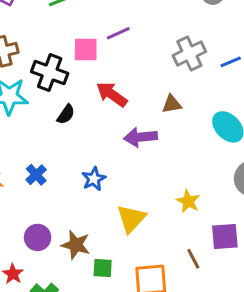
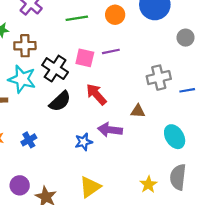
black semicircle: (66, 114) -> (60, 101), size x1.5
blue star: (94, 179) -> (84, 142), moved
yellow star: (188, 201) -> (148, 185), moved

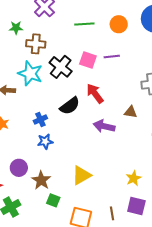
black semicircle: (60, 101) -> (70, 106), moved
blue cross: (29, 140) -> (40, 119), moved
blue star: (84, 142) -> (45, 141), moved

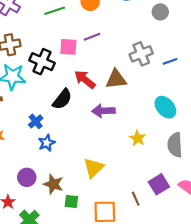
brown triangle: (131, 112) -> (116, 79), moved, size x1.5
yellow star: (134, 178) -> (138, 138), moved
purple square: (136, 206) -> (159, 184), turned -30

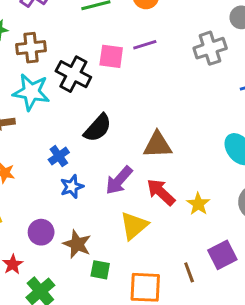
gray cross: (141, 54) -> (210, 48), moved
red arrow: (85, 79) -> (161, 192), moved
brown triangle: (116, 79) -> (158, 145), moved
purple arrow: (103, 111) -> (119, 180), moved, turned -50
yellow star: (138, 138) -> (198, 204), moved

